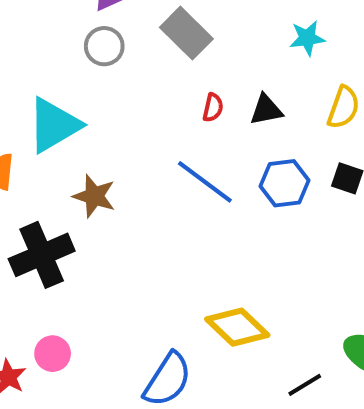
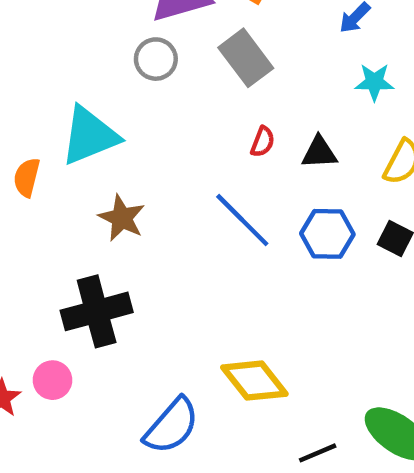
black cross: (42, 255) -> (97, 311), moved

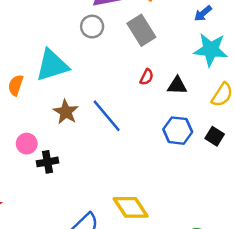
cyan star: (374, 82) -> (211, 50), size x1.6
blue line: (242, 220) -> (107, 116), moved
black cross: (97, 311) -> (48, 162), size x0.6
pink circle: (52, 380) -> (27, 144), moved

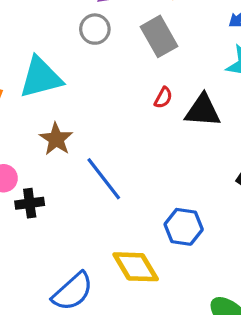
black triangle: (177, 86) -> (203, 110), size x1.4
blue line: (107, 116) -> (104, 179), moved
blue hexagon: (178, 131) -> (184, 227), moved

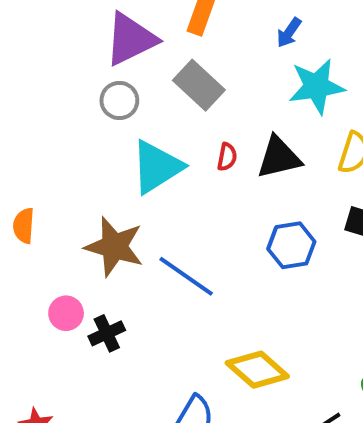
cyan triangle: (41, 78) -> (157, 167), moved
brown star: (56, 139) -> (114, 247), size x1.4
blue hexagon: (184, 227) -> (291, 245), moved

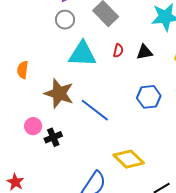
black triangle: (279, 157) -> (144, 52), size x0.7
cyan triangle: (157, 167) -> (82, 54), turned 32
orange semicircle: (24, 226) -> (23, 70), moved

